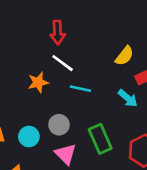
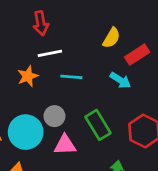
white line: (63, 63) -> (50, 53), turned -40
cyan circle: (29, 137) -> (26, 132), size x1.6
pink triangle: (66, 154) -> (65, 145), turned -40

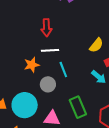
cyan line: (71, 77) -> (63, 70), turned 56
gray circle: (54, 116) -> (48, 84), moved

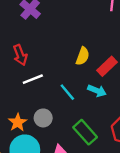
orange star: (32, 65) -> (18, 122), moved
cyan line: (63, 70) -> (67, 92), moved

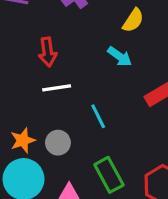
yellow semicircle: (83, 56) -> (133, 20), moved
cyan arrow: (97, 91) -> (120, 57), moved

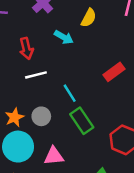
cyan arrow: (120, 57) -> (64, 37), moved
green rectangle: (109, 175) -> (82, 121), moved

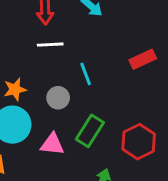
gray circle: (41, 116) -> (58, 98), moved
green rectangle: (82, 121) -> (90, 131), moved, turned 55

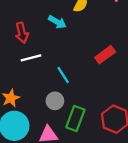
gray circle: (58, 98) -> (55, 101), moved

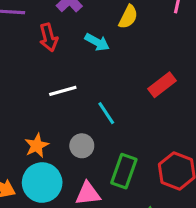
red arrow: (22, 33) -> (49, 37), moved
gray circle: (55, 101) -> (82, 146), moved

